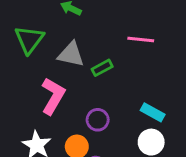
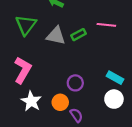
green rectangle: (102, 68) -> (78, 35), moved
pink L-shape: (53, 96) -> (23, 70), moved

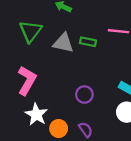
green rectangle: (78, 35) -> (88, 42), turned 40
orange circle: (60, 102) -> (59, 129), moved

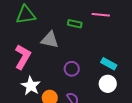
green triangle: (30, 31) -> (26, 15), turned 45
gray triangle: (63, 43) -> (50, 40), moved

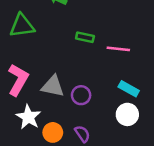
pink line: (101, 15) -> (118, 49), moved
gray triangle: (50, 40) -> (53, 86), moved

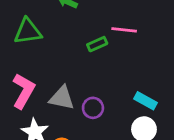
green rectangle: (85, 37) -> (97, 44), turned -36
pink line: (118, 49) -> (124, 30), moved

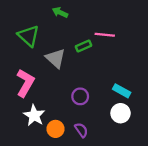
green triangle: (28, 31) -> (29, 36), turned 50
gray triangle: (62, 98) -> (56, 58), moved, turned 30

